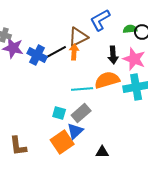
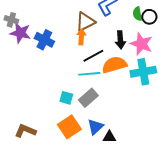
green semicircle: (130, 29) -> (137, 14), turned -96
black line: (56, 52) -> (93, 56), moved
blue triangle: (75, 131) -> (95, 127), moved
brown L-shape: (18, 146) -> (25, 131), turned 120

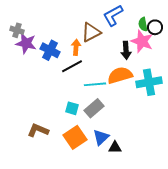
orange arrow: (81, 37) -> (76, 47), moved
pink star: (141, 44) -> (142, 41), moved
black line: (93, 56) -> (72, 66), moved
brown L-shape: (25, 131) -> (38, 130), moved

